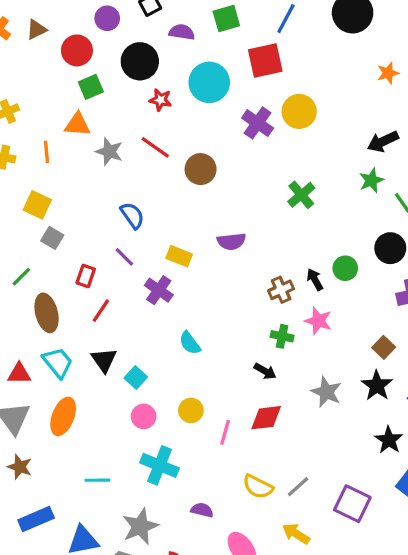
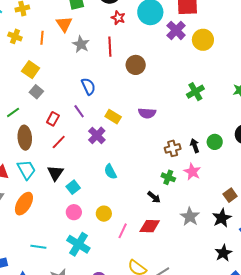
purple cross: (258, 123) -> (176, 30), moved
orange triangle: (78, 124) -> (64, 24), turned 42
red line: (155, 147) -> (110, 47), turned 42

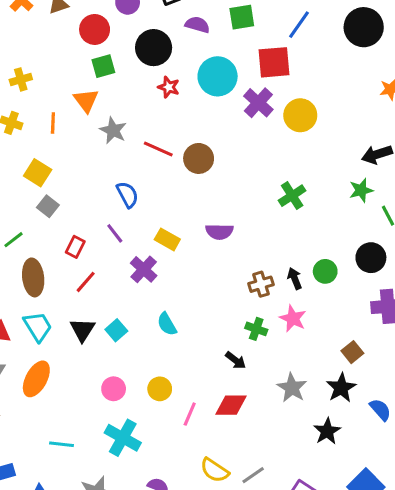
red line: (110, 47) -> (158, 149), moved, turned -60
cyan square: (73, 187) -> (116, 330), moved
black star: (223, 253) -> (327, 431), moved

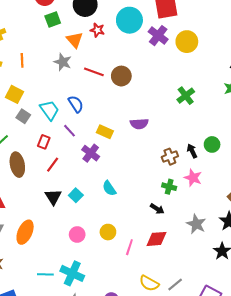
orange triangle: (86, 100) -> (75, 40), moved
cyan trapezoid: (38, 327) -> (49, 110), moved
cyan cross: (123, 438) -> (72, 273), moved

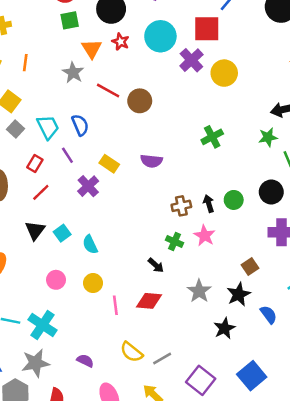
cyan semicircle: (109, 188) -> (90, 244), moved
pink line: (129, 247) -> (115, 305), turned -35

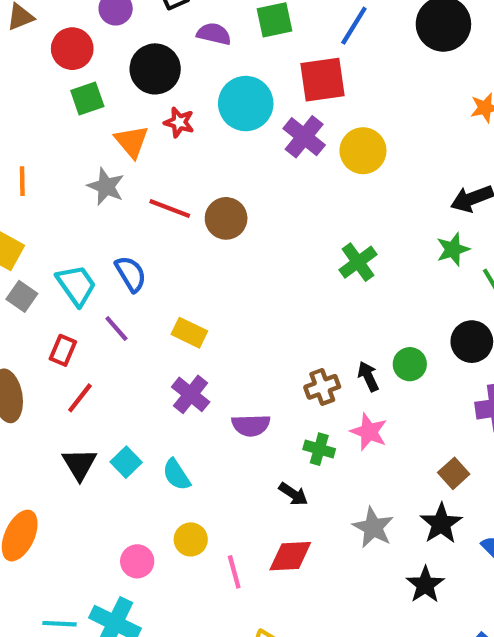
purple semicircle: (151, 161) -> (251, 425), moved
purple cross: (88, 186) -> (191, 394), moved
pink circle: (56, 280) -> (137, 561), moved

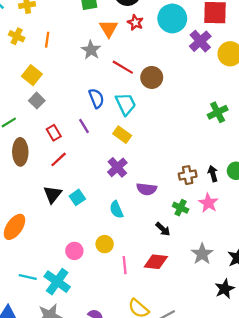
cyan trapezoid: (76, 285) -> (126, 104), moved
red rectangle: (63, 350) -> (54, 133), turned -63
cyan semicircle: (176, 475) -> (116, 210), moved

